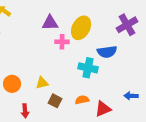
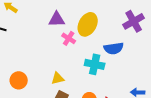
pink cross: (62, 42) -> (69, 38), turned 32
yellow triangle: (42, 83) -> (58, 78), moved

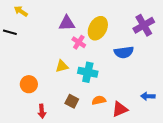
cyan cross: (95, 64) -> (88, 72), moved
yellow triangle: (58, 78) -> (62, 66), moved

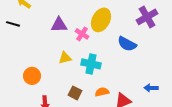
purple triangle: (67, 23) -> (59, 25), moved
blue semicircle: (124, 52) -> (127, 44), turned 36

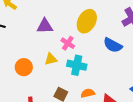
pink cross: (82, 34) -> (68, 43), moved
orange circle: (32, 76) -> (24, 67), moved

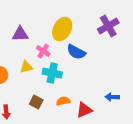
blue semicircle: (113, 45) -> (76, 52), moved

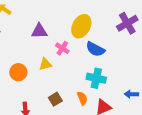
cyan cross: (52, 73) -> (96, 78), moved
orange semicircle: (63, 101) -> (82, 98), turned 80
brown square: (36, 102) -> (55, 99), turned 32

